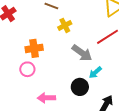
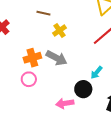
gray arrow: (82, 53) -> (57, 58), moved
pink arrow: (46, 98) -> (65, 103), moved

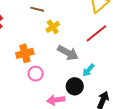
gray arrow: (57, 58) -> (68, 53), moved
pink circle: (29, 79) -> (36, 74), moved

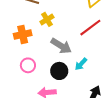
orange cross: (25, 53) -> (23, 35), moved
black circle: (75, 86) -> (59, 71), moved

